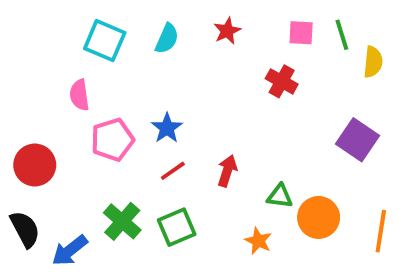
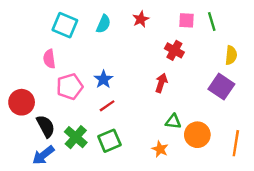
yellow semicircle: (373, 62) -> (231, 55), moved
red arrow: (227, 171) -> (161, 83), moved
black semicircle: (25, 229) -> (46, 126), moved

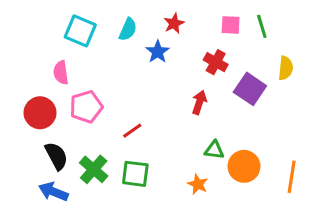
blue star: (103, 79) -> (158, 52), moved
purple square: (221, 87) -> (250, 89), moved
red circle: (22, 102) -> (40, 113), moved
green square: (109, 141) -> (135, 174), turned 30
blue arrow: (43, 155) -> (53, 192), turned 60

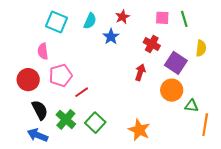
red line: (132, 131) -> (82, 92), moved
green triangle: (214, 150) -> (192, 106), moved
orange circle: (244, 166) -> (172, 90), moved
green square: (135, 174) -> (95, 123), turned 36
orange star: (198, 184) -> (139, 130), size x1.5

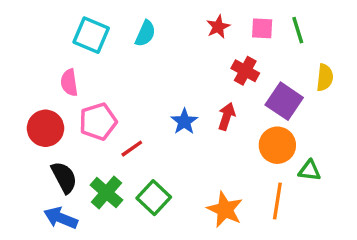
red star: (122, 17) -> (218, 27), moved
blue star: (111, 37) -> (184, 121), moved
orange line: (205, 125) -> (277, 201), moved

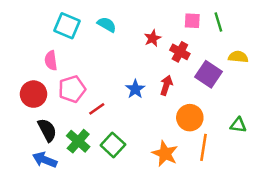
red star: (218, 27) -> (153, 38), moved
cyan semicircle: (145, 33) -> (107, 25), turned -84
yellow semicircle: (325, 77) -> (238, 57), turned -90
orange circle: (277, 145) -> (190, 118), moved
green triangle: (310, 171) -> (238, 125), moved

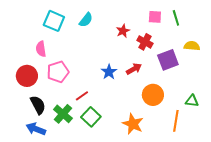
cyan semicircle: (107, 25) -> (86, 20), turned 98
purple square: (208, 74) -> (168, 60), turned 35
red arrow: (166, 85) -> (134, 69), turned 42
red line: (97, 109) -> (82, 96), moved
orange line: (203, 147) -> (176, 121), moved

